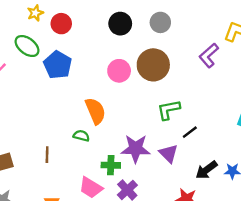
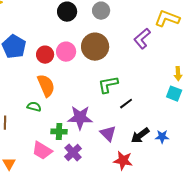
red circle: (61, 24) -> (45, 55), moved
purple triangle: (169, 153) -> (108, 134), moved

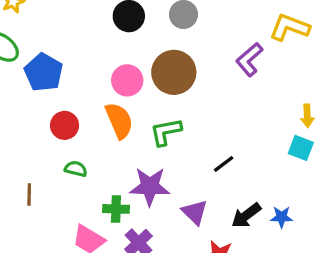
red circle: (45, 55) -> (65, 125), moved
green L-shape: (108, 85) -> (166, 132), moved
orange semicircle: (46, 86) -> (119, 121), moved

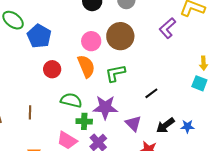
green semicircle: (76, 169) -> (71, 100), moved, size x1.5

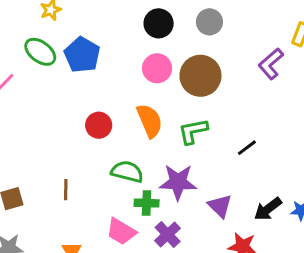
blue pentagon: (39, 36) -> (82, 55), moved
pink circle: (91, 41) -> (157, 68), moved
black line: (151, 93) -> (247, 148), moved

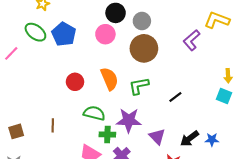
gray circle: (209, 22) -> (142, 21), moved
pink circle: (157, 68) -> (105, 34), moved

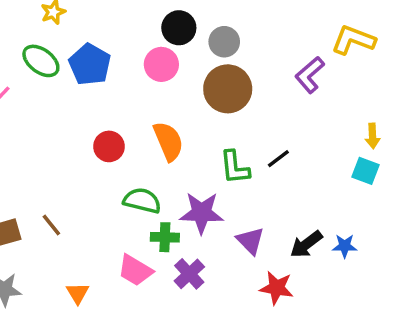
green L-shape: (139, 86) -> (235, 167), moved, turned -85
black line: (175, 97) -> (278, 159), moved
brown line: (53, 125) -> (51, 225), moved, turned -40

